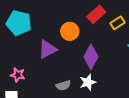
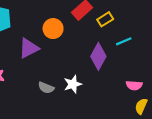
purple diamond: (91, 57) -> (98, 56), moved
gray semicircle: (63, 85) -> (46, 88), turned 40

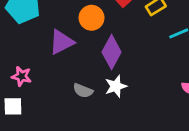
purple diamond: (98, 56) -> (112, 52), moved

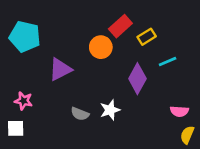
orange circle: (92, 18) -> (101, 47), moved
purple diamond: (112, 52) -> (137, 79), moved

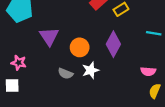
orange circle: (101, 47) -> (80, 47), moved
cyan line: (168, 62) -> (154, 33), moved, turned 32
purple triangle: (60, 69) -> (49, 37), turned -36

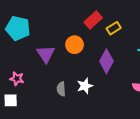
orange circle: (80, 47) -> (75, 45), moved
gray semicircle: (65, 74) -> (61, 89), turned 64

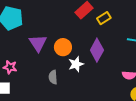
orange circle: (75, 45) -> (63, 47), moved
white star: (85, 86) -> (76, 64), moved

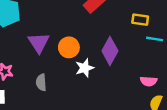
yellow rectangle: (104, 18) -> (140, 20), moved, turned 40
gray semicircle: (53, 77) -> (41, 82), moved

